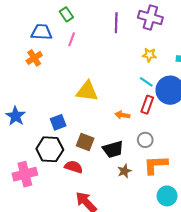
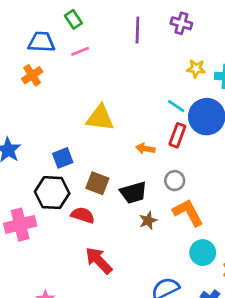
purple cross: (150, 18) -> (181, 23), size x0.7
pink line: (72, 39) -> (80, 51), turned 48
yellow star: (149, 55) -> (196, 69), moved
orange L-shape: (156, 165) -> (188, 213), turned 65

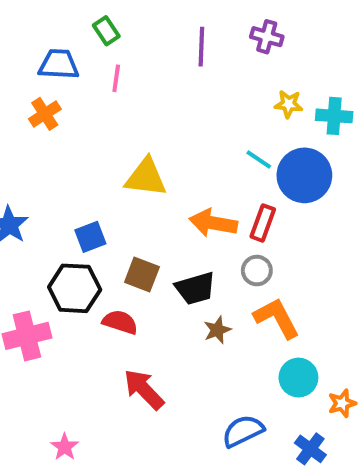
pink line: (80, 51) -> (116, 78), turned -60
red rectangle: (177, 135) -> (263, 223), moved
orange arrow: (145, 149) -> (213, 223), size x1.6

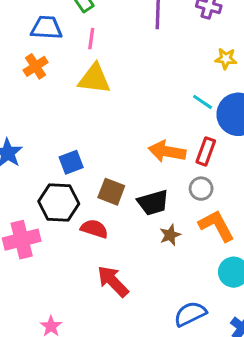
yellow triangle: (146, 177) -> (94, 79), moved

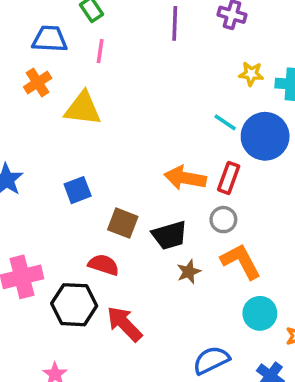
yellow triangle: (94, 79) -> (83, 108), moved
black hexagon: (59, 202) -> (74, 305), moved

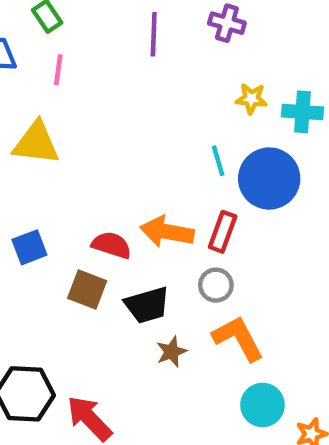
cyan line: (225, 122) -> (218, 161), turned 40
red semicircle: (104, 265) -> (112, 245), moved

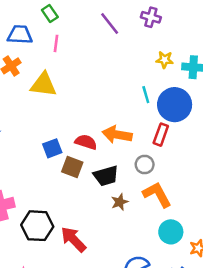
purple line: (154, 34) -> (110, 23), turned -40
red rectangle: (223, 232) -> (161, 135), moved
blue square: (29, 247) -> (52, 148), moved

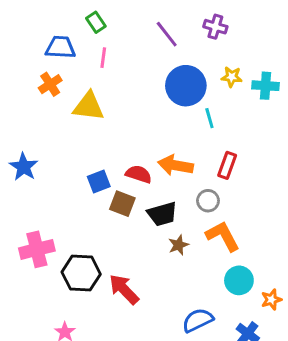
blue circle: (175, 105) -> (186, 86), moved

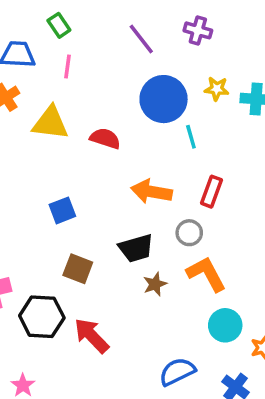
red semicircle: (139, 174) -> (105, 138), moved
brown square: (122, 204) -> (78, 269), moved

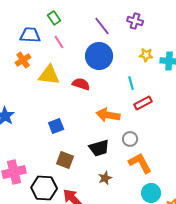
pink line: (68, 66) -> (59, 42), turned -40
blue circle: (164, 99) -> (99, 56), moved
red rectangle: (212, 192) -> (143, 103), moved, turned 42
brown star: (155, 284) -> (105, 178), moved

